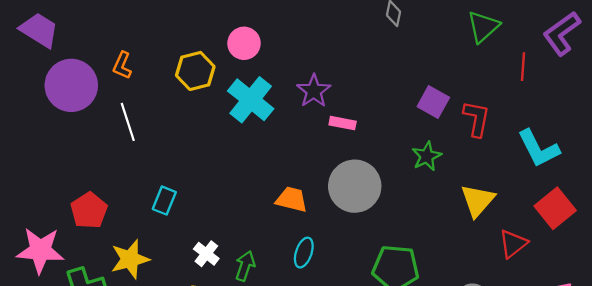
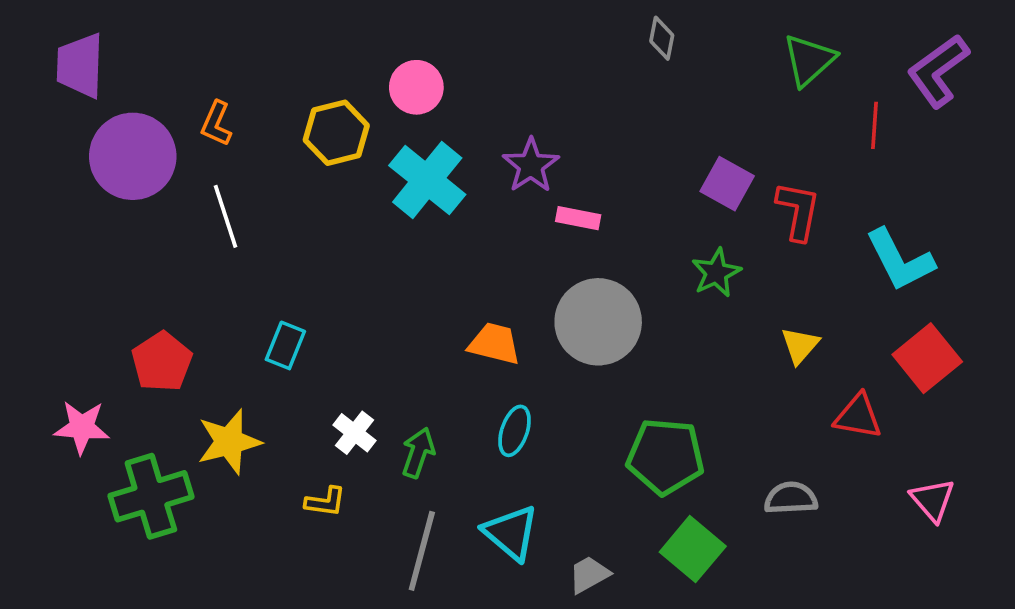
purple trapezoid: (39, 30) -> (80, 65), turned -120
yellow triangle: (478, 201) -> (800, 345), size x0.7
red triangle: (513, 244) -> (858, 416), turned 48
pink star: (40, 250) -> (82, 427), size x0.7

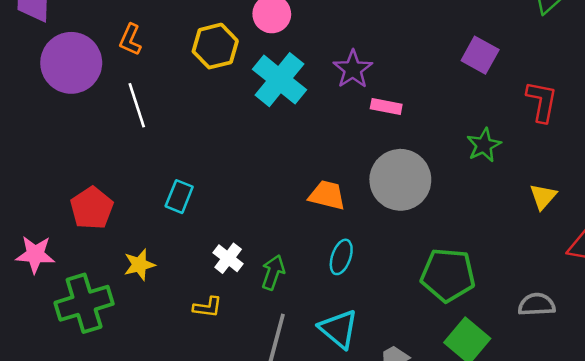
purple square: (727, 184) -> (480, 55), moved
yellow star: (229, 442) -> (139, 265), size x0.7

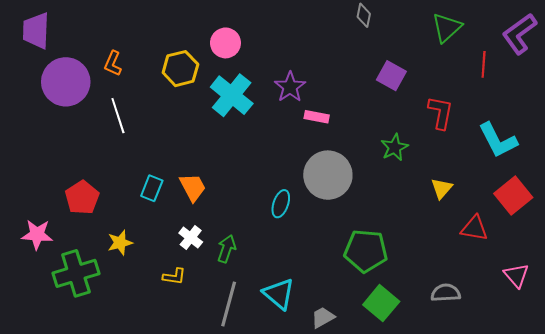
orange trapezoid: (327, 195) -> (193, 187), moved, turned 48
cyan ellipse: (341, 257) -> (281, 204), moved
gray semicircle: (537, 305) -> (446, 293), moved

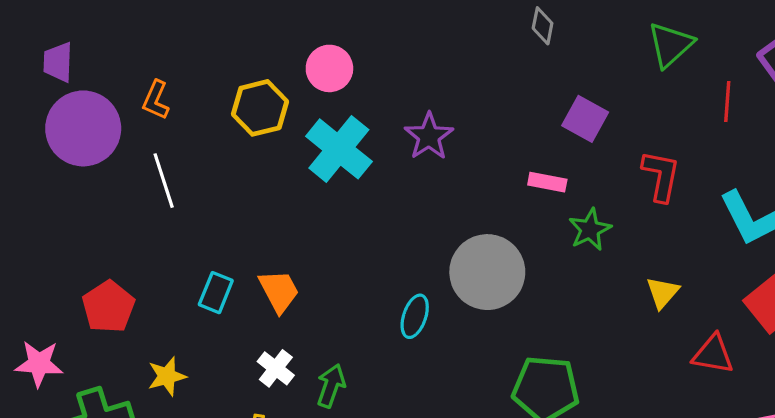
purple trapezoid: (36, 31) -> (58, 62), moved, size x0.7
pink rectangle: (317, 117) -> (547, 182), moved

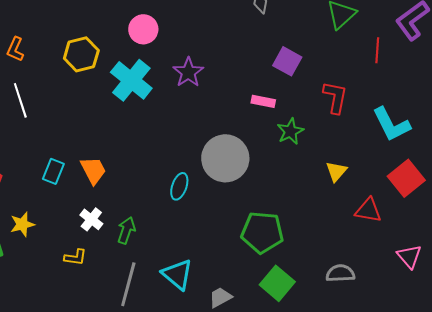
pink circle: (329, 68) -> (143, 29), moved

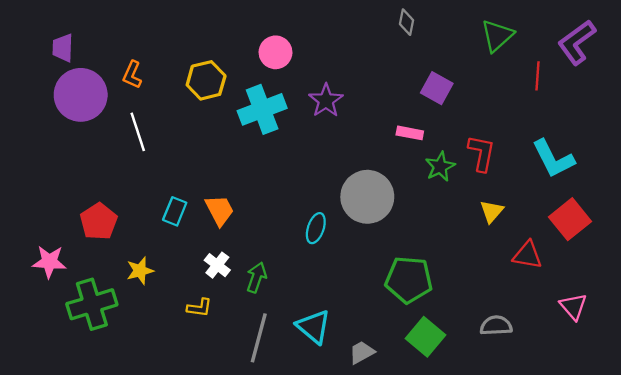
cyan cross: (131, 80) -> (262, 109), turned 30
red L-shape: (335, 97) -> (482, 153), moved

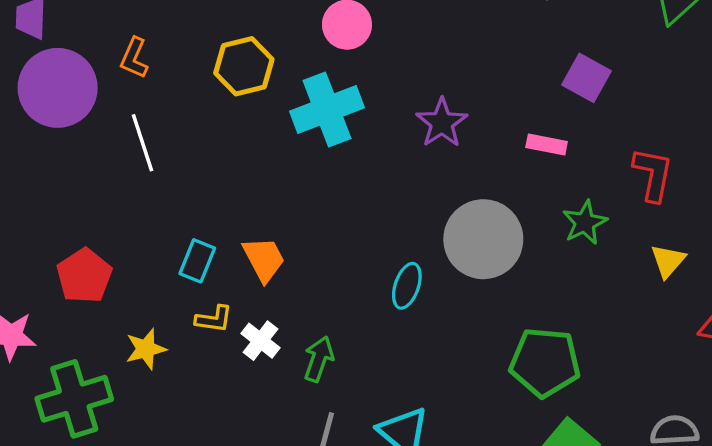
purple star: (326, 100) -> (442, 123), moved
green star: (440, 167) -> (585, 223), moved
yellow L-shape: (199, 308) -> (214, 319), moved

